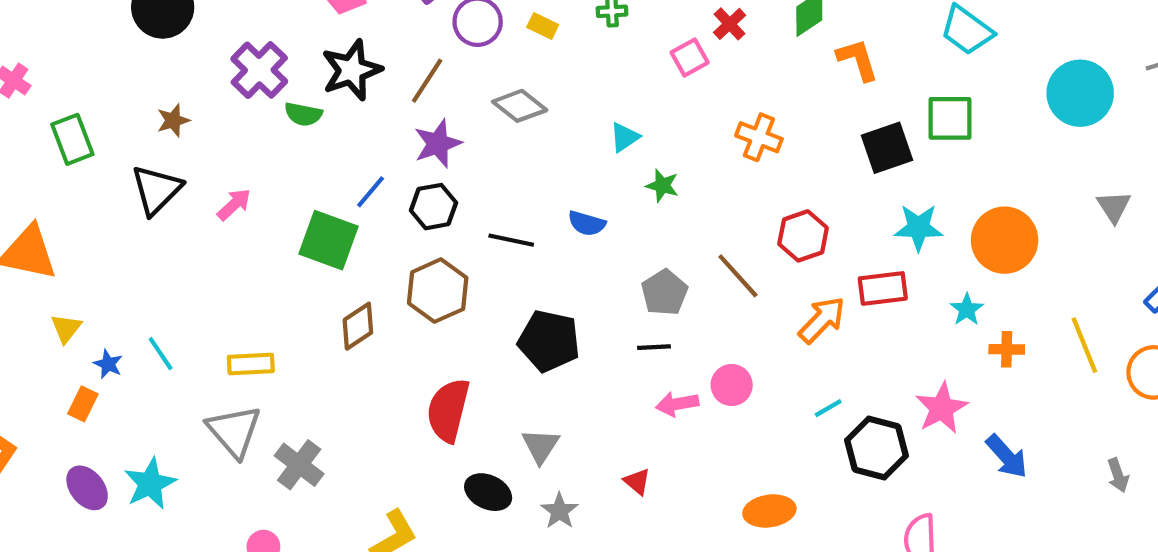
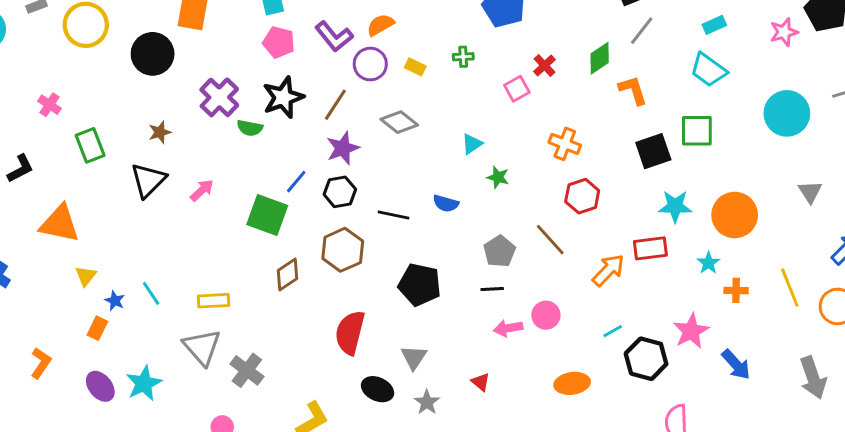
red hexagon: (803, 236) -> (582, 196), moved
gray arrow: (1118, 475) -> (813, 378), size x1.8
orange ellipse: (769, 511) -> (572, 383), moved

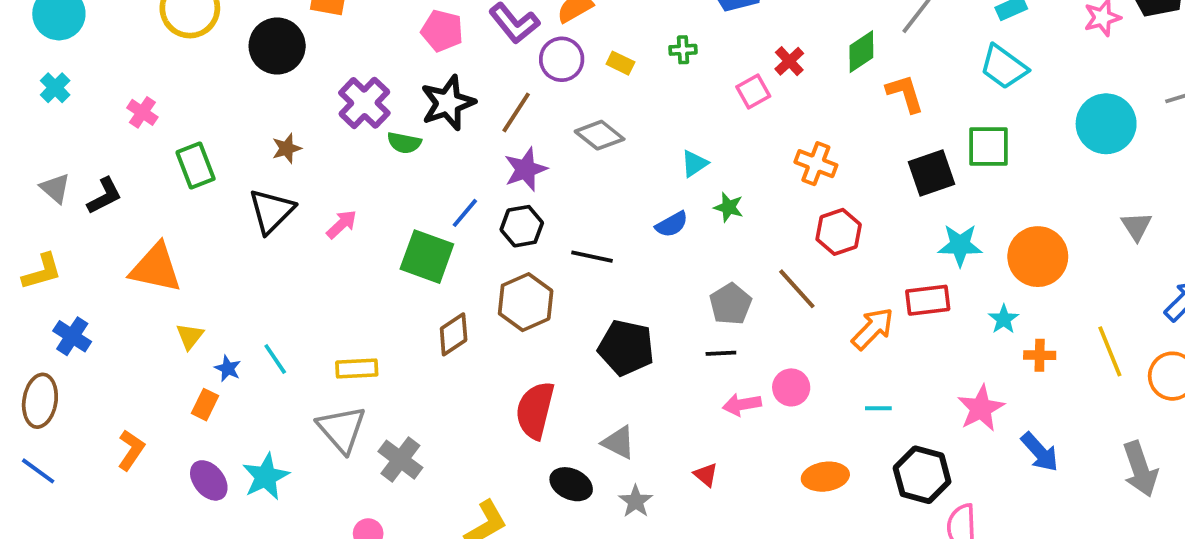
blue semicircle: (446, 203) -> (672, 224), moved, turned -45
cyan line: (613, 331) -> (878, 408), turned 30
gray triangle: (414, 357) -> (619, 442), turned -36
black hexagon: (646, 359) -> (922, 475), moved

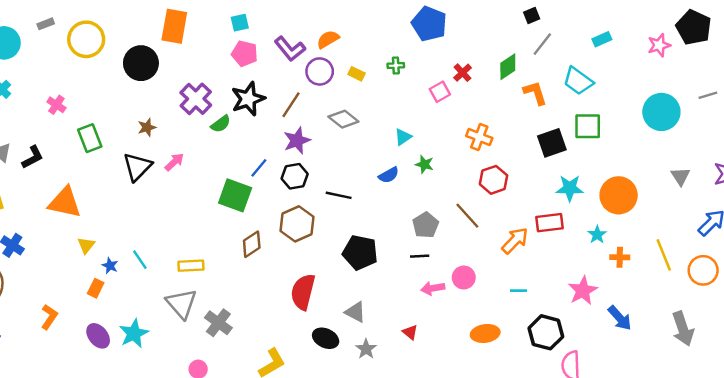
cyan trapezoid: (1004, 67) -> (578, 81), moved
green semicircle: (404, 143) -> (221, 124), turned -48
pink arrow: (342, 224) -> (174, 162), moved

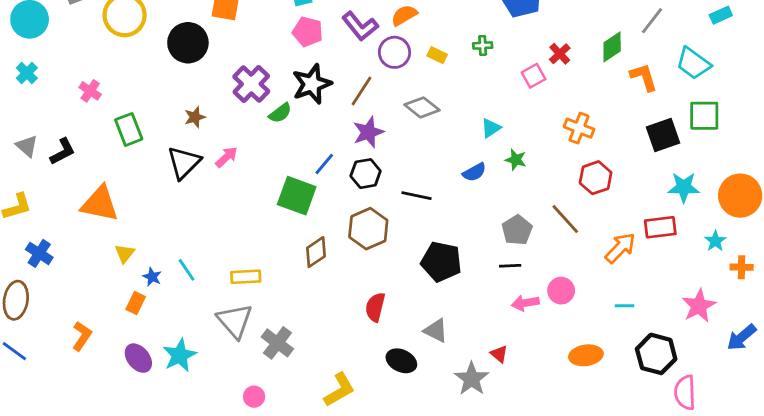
red semicircle: (303, 292) -> (375, 307), size x0.7
blue arrow: (620, 318) -> (742, 337), turned 92
gray star: (366, 349) -> (472, 379), moved, size x1.4

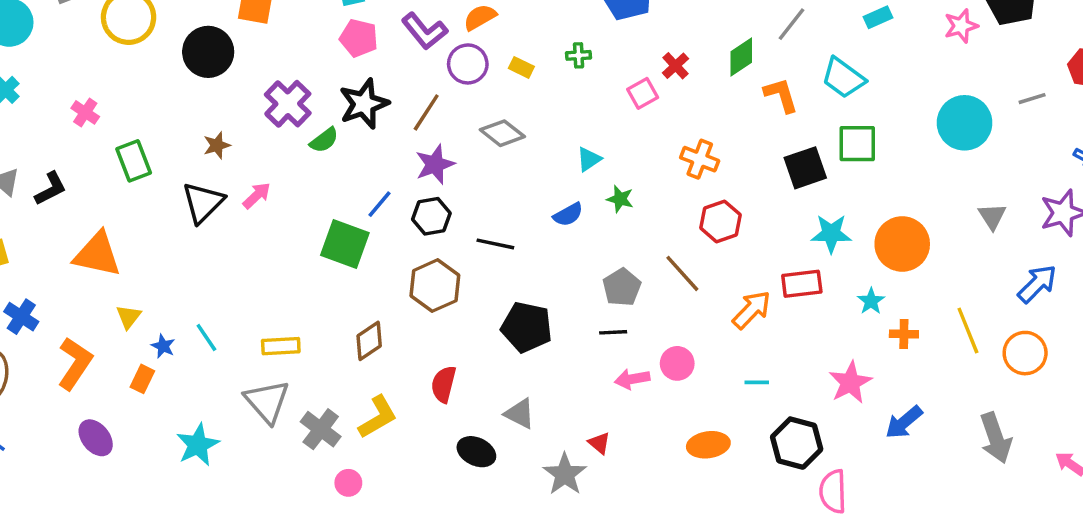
brown diamond: (316, 252) -> (369, 341), moved
orange L-shape: (82, 336) -> (75, 363), moved, size x1.4
purple ellipse: (138, 358) -> (96, 438), moved
yellow L-shape: (339, 390) -> (378, 417), moved
pink circle: (254, 397) -> (348, 483), moved

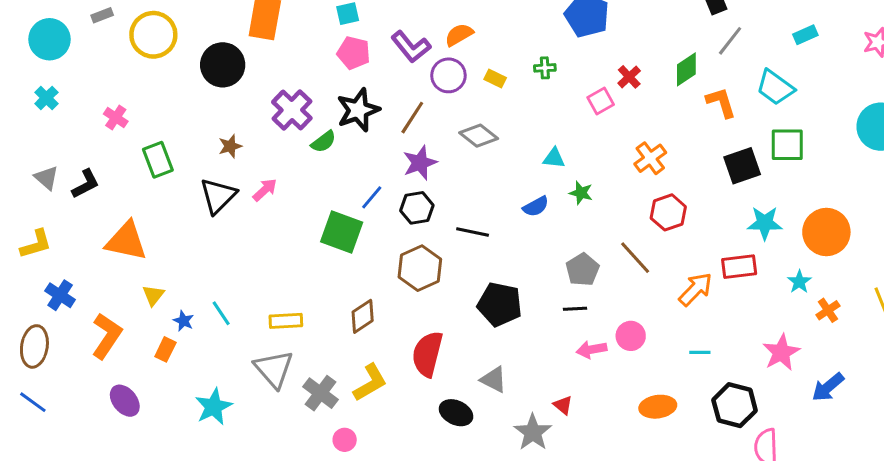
cyan triangle: (589, 159) -> (554, 158), turned 40
orange cross: (700, 159) -> (650, 158), turned 32
orange cross: (904, 334) -> (828, 310), turned -35
red semicircle: (444, 384) -> (427, 354), size x1.4

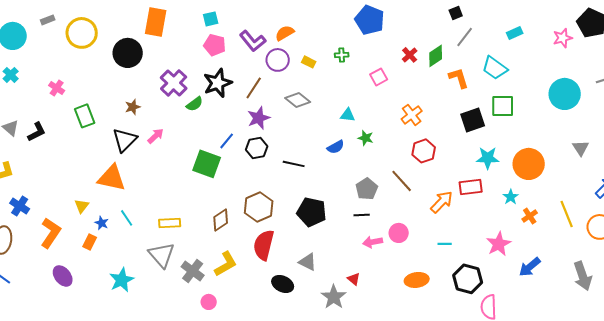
red cross: (629, 77) -> (410, 55), moved
orange triangle: (126, 241) -> (112, 178), moved
brown hexagon: (420, 268) -> (259, 207), moved

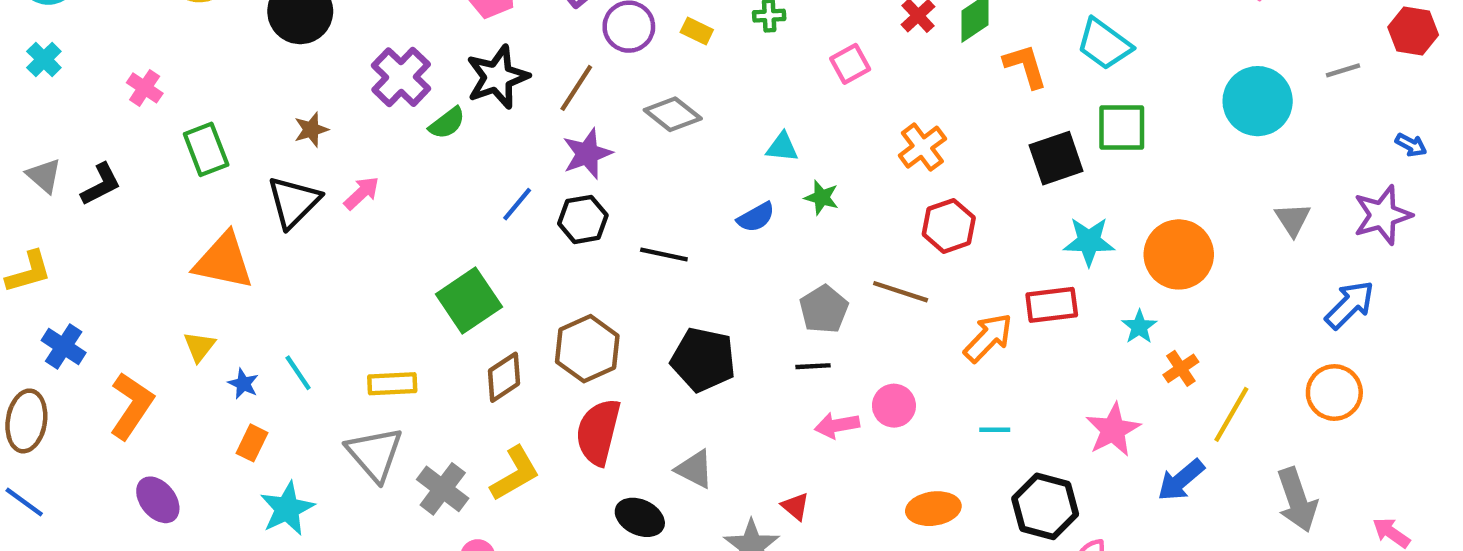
green square: (207, 164) -> (469, 300), moved, turned 36
orange triangle: (112, 178) -> (224, 261), moved
brown line: (402, 181) -> (901, 292), turned -30
yellow line: (567, 214) -> (1231, 414), moved, turned 52
orange rectangle: (90, 242) -> (252, 443), moved

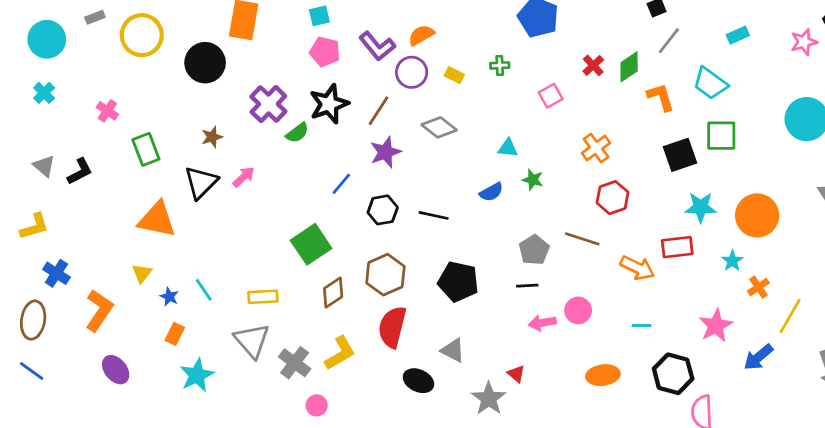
black hexagon: (583, 219) -> (383, 210), moved
orange arrow: (988, 338) -> (637, 268), turned 72

